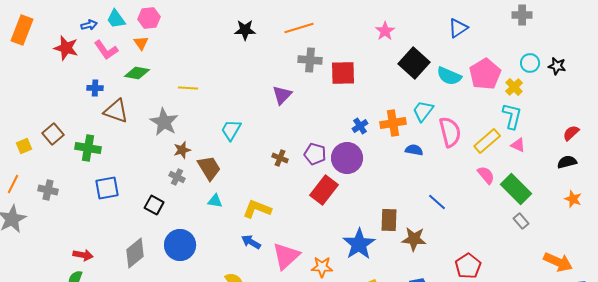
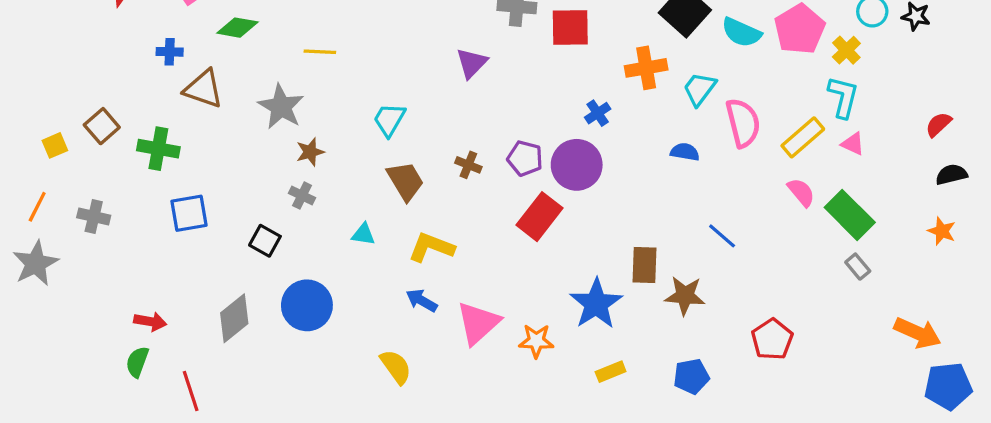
orange cross: (393, 123) -> (646, 68), moved
black semicircle: (567, 162) -> (951, 175), moved
brown trapezoid: (209, 168) -> (405, 181), moved

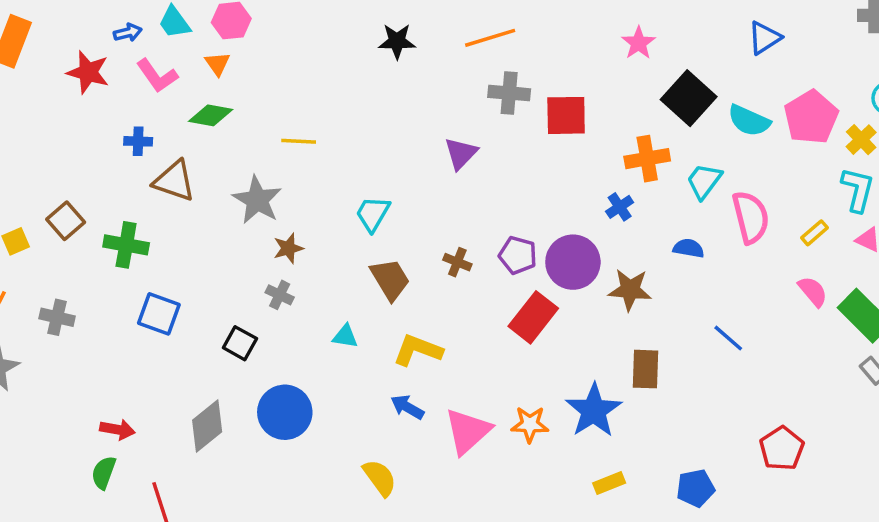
blue cross: (598, 113) -> (620, 207), moved
yellow rectangle: (803, 137) -> (815, 233), size x0.6
blue square: (189, 213) -> (159, 314), turned 30
brown star: (685, 296) -> (630, 290), moved
orange star: (536, 341) -> (530, 424), moved

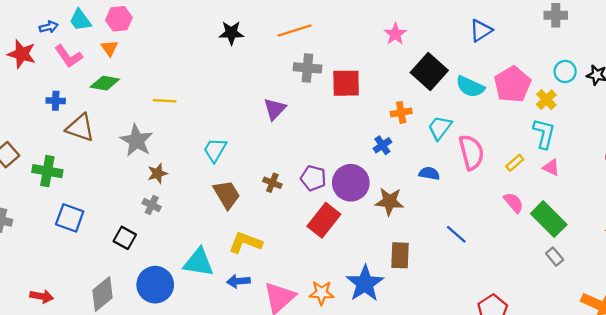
orange cross: (647, 159) -> (401, 112), size x0.7
cyan triangle: (345, 336) -> (199, 262), moved, size x1.8
blue arrow: (407, 407) -> (238, 281), turned -35

